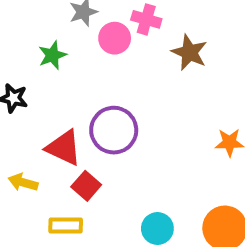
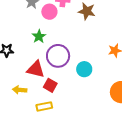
green star: (52, 55) -> (39, 36), moved
cyan circle: (157, 229) -> (84, 69), moved

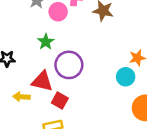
cyan circle: (84, 69) -> (126, 77), moved
yellow arrow: (20, 90) -> (21, 97), moved

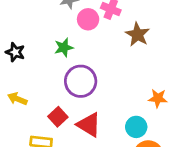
cyan circle: (126, 77) -> (136, 127), moved
red triangle: (42, 81) -> (89, 125), moved

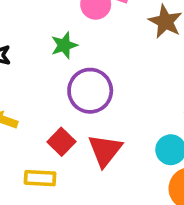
red triangle: (89, 125) -> (105, 150), turned 40

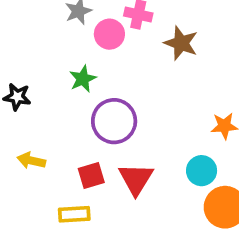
red square: (61, 142) -> (91, 175), turned 36

